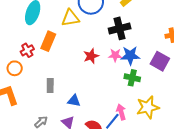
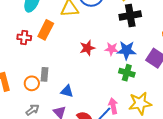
black cross: (120, 28) -> (130, 16), moved
red cross: (27, 50) -> (24, 37), turned 32
orange circle: (15, 68) -> (32, 83), moved

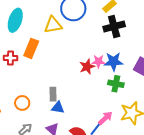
red star: (87, 48) -> (87, 67), moved
gray rectangle: (44, 74) -> (53, 94), moved
pink arrow: (113, 106) -> (105, 118), turned 63

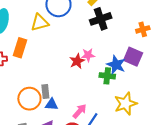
blue star: (113, 62) -> (116, 65), moved, turned 30
orange circle: (22, 103) -> (29, 99), moved, size x1.5
pink arrow: (105, 118) -> (80, 111), moved

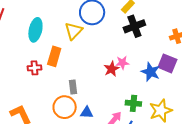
yellow triangle: (40, 23) -> (74, 31), turned -30
green cross: (107, 76) -> (133, 103), moved
gray rectangle: (45, 91) -> (73, 87), moved

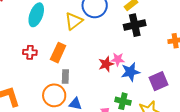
orange rectangle: (54, 56) -> (58, 53), moved
purple square: (167, 63) -> (158, 81), moved, turned 36
blue star: (151, 72) -> (130, 72), moved, turned 30

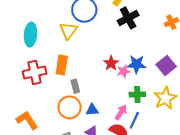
red cross: (30, 52) -> (35, 72), size x1.6
pink star: (118, 59) -> (123, 71), moved
blue star: (130, 72) -> (137, 64), turned 30

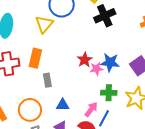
orange circle: (70, 107) -> (30, 110), moved

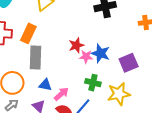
gray rectangle: (47, 80) -> (36, 58), size x1.6
pink arrow: (91, 109) -> (61, 94), moved

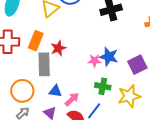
red star: (76, 45) -> (58, 48), moved

